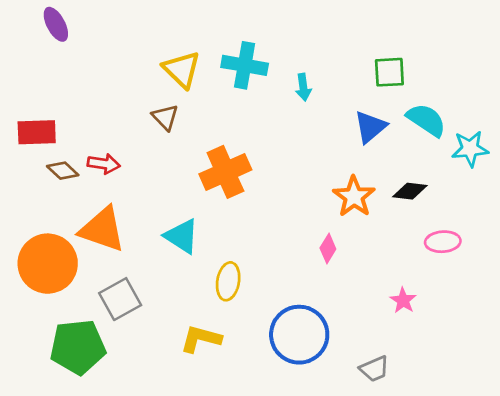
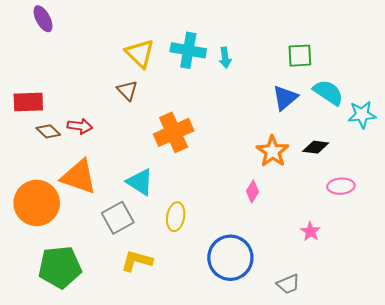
cyan arrow: (303, 87) -> (225, 58), moved
gray square: (120, 299) -> (118, 218), moved
yellow L-shape: (201, 339) -> (137, 261), moved

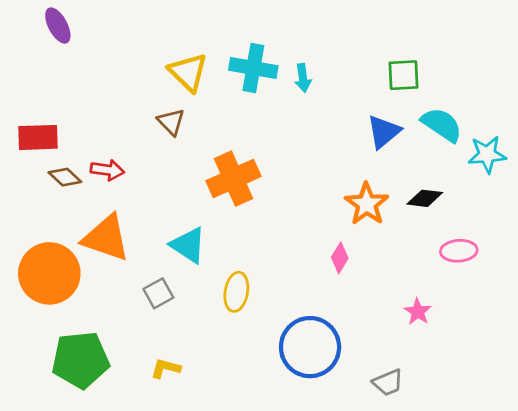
gray square: (118, 218) -> (158, 293), size x0.7
yellow L-shape: (137, 261) -> (165, 368), moved, size x0.7

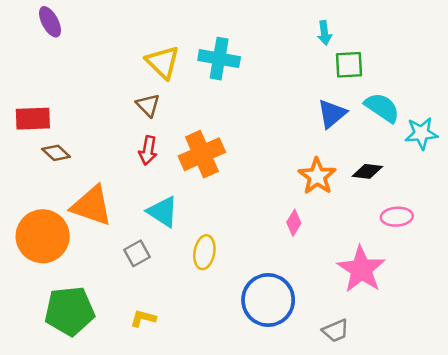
cyan arrow: (303, 78) -> (324, 33), moved
red arrow: (107, 170) -> (148, 150), moved, turned 92
pink star: (418, 312) -> (361, 269), size x2.0

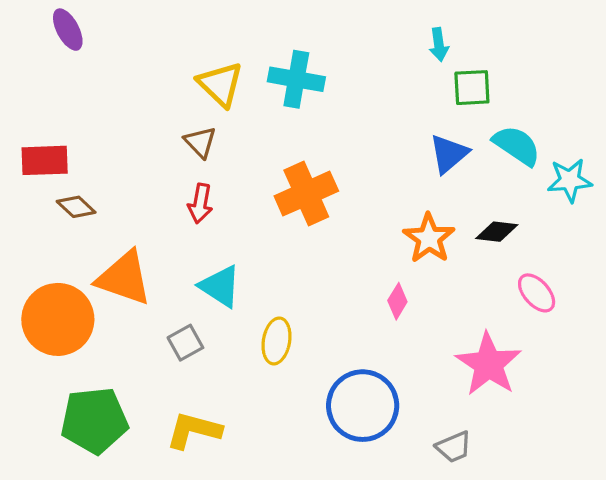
orange cross: (202, 154) -> (306, 194), moved
pink ellipse: (397, 217) -> (537, 293), turned 52
yellow L-shape: (143, 318) -> (194, 430), size x1.6

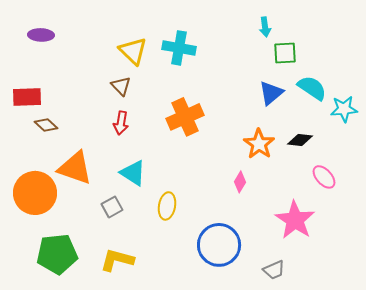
purple ellipse: (68, 30) -> (41, 35), moved, turned -60

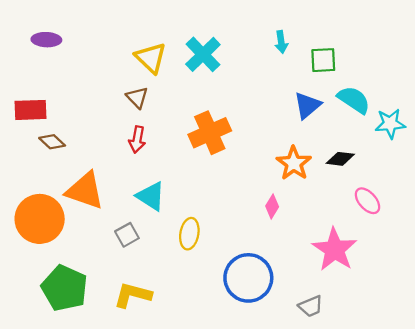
cyan arrow: (265, 27) -> (281, 42), moved
cyan cross: (179, 48) -> (203, 54), turned 36
green pentagon: (57, 254) -> (65, 288), turned 30

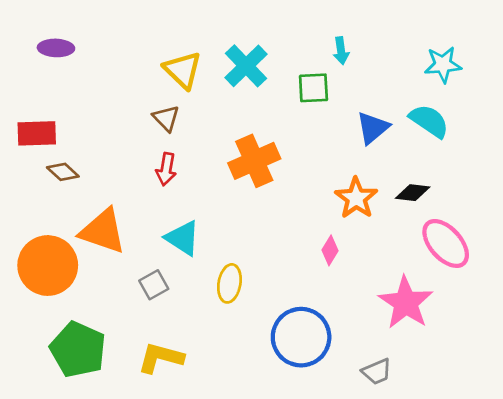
green square: (323, 60) -> (313, 88), moved
cyan star: (390, 124) -> (443, 64), moved
pink ellipse: (367, 201) -> (446, 243), size x1.5

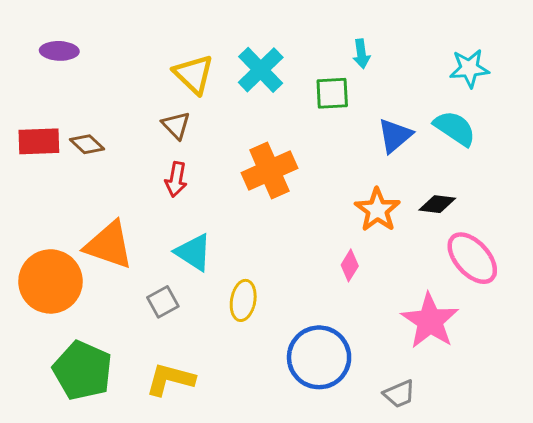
brown diamond: (63, 172) -> (87, 144), moved

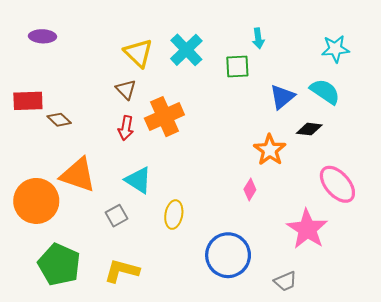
brown diamond: (87, 144) -> (59, 120), moved
orange cross: (269, 171) -> (164, 117), moved
black diamond: (437, 204) -> (309, 129), moved

